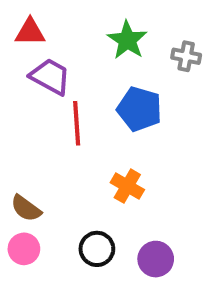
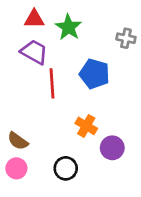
red triangle: (30, 32) -> (34, 19), moved
green star: (127, 40) -> (68, 27), moved
purple circle: (156, 259) -> (112, 148), moved

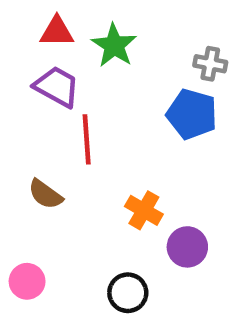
blue pentagon: (94, 74) -> (192, 114), moved
brown semicircle: (18, 141) -> (45, 194), moved
black circle: (66, 168) -> (128, 293), moved

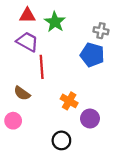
pink circle: (27, 281) -> (13, 121), moved

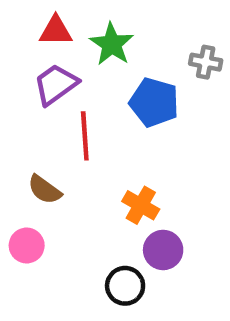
purple trapezoid: (27, 42) -> (56, 84), turned -65
blue pentagon: (92, 55) -> (154, 102), moved
purple circle: (90, 119) -> (163, 250), moved

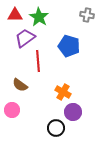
red triangle: (56, 31) -> (15, 15), moved
green star: (112, 44) -> (39, 17), moved
gray cross: (206, 62) -> (87, 15), moved

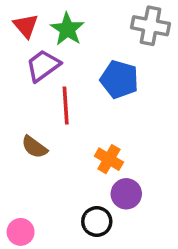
red triangle: (15, 15) -> (26, 26), turned 49
gray cross: (87, 15) -> (151, 26), size x1.5
pink circle: (12, 110) -> (21, 232), moved

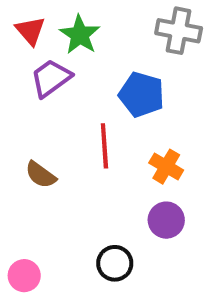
red line: (66, 105) -> (104, 146), moved
orange cross: (109, 159) -> (166, 167), moved
purple circle: (126, 194) -> (166, 220), moved

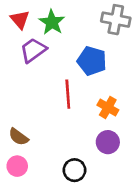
brown semicircle: (41, 175) -> (19, 137), moved
pink circle: (24, 276) -> (17, 166), moved

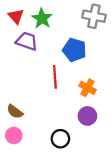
purple trapezoid: (33, 50) -> (27, 41), turned 55

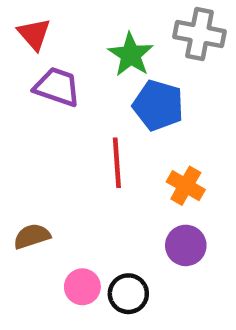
green star: (42, 18) -> (131, 55), moved
brown semicircle: (15, 112) -> (32, 236), turned 126
pink circle: (14, 135) -> (82, 287), moved

